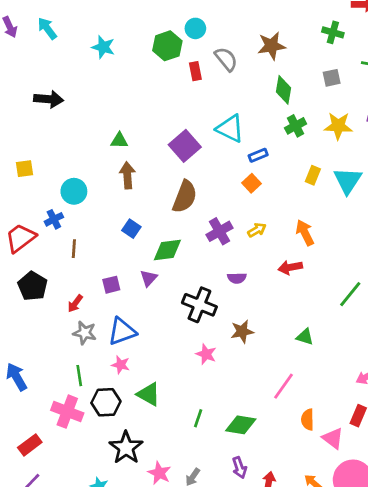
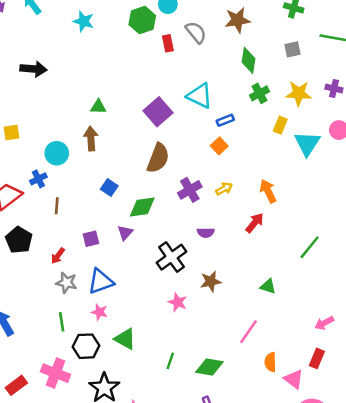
brown arrow: (127, 175) -> (91, 139), moved
yellow rectangle: (313, 175) -> (280, 125), moved
red arrow: (290, 267) -> (255, 223), turned 140
black cross: (199, 305) -> (172, 257), turned 32
pink cross: (67, 412) -> (55, 373), moved

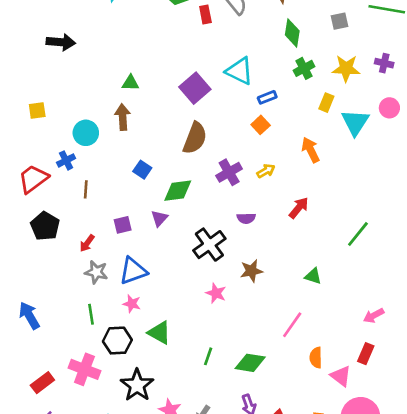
orange arrow: (268, 191) -> (311, 150), moved

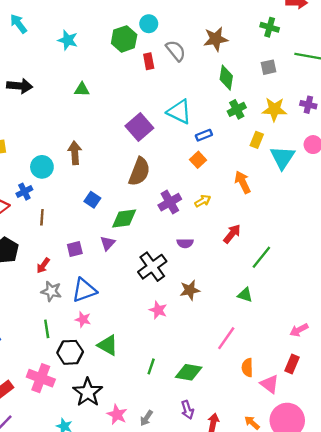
green triangle: (130, 83) -> (82, 89), moved
green line: (358, 234) -> (261, 257), moved

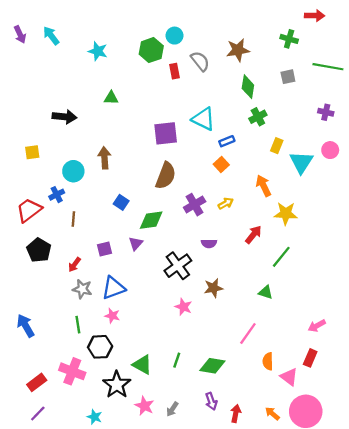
black arrow: (20, 86) -> (64, 117), moved
yellow star: (274, 109) -> (286, 213), moved
purple square: (139, 127) -> (166, 133), turned 35
green triangle: (108, 345) -> (142, 365), moved

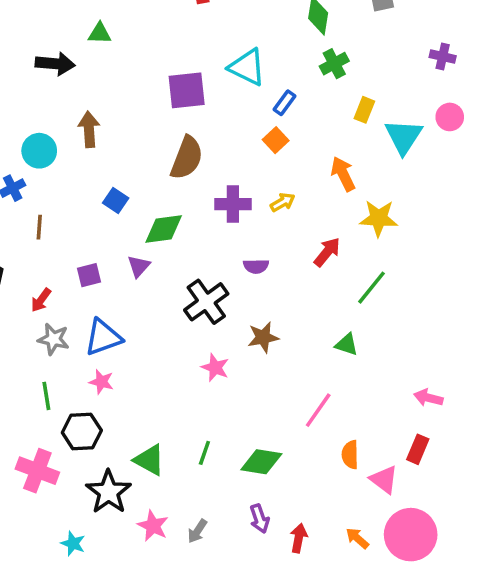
black arrow: (64, 117) -> (55, 64), moved
blue rectangle: (227, 141) -> (284, 103), turned -32
purple cross: (195, 205) -> (233, 204), turned 30
pink arrow: (317, 326) -> (428, 398), turned 42

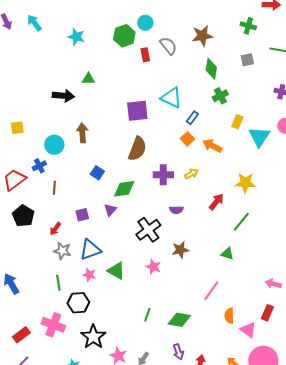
orange arrow: (343, 174) -> (212, 146), moved, turned -36
green triangle: (149, 460) -> (116, 271), moved

